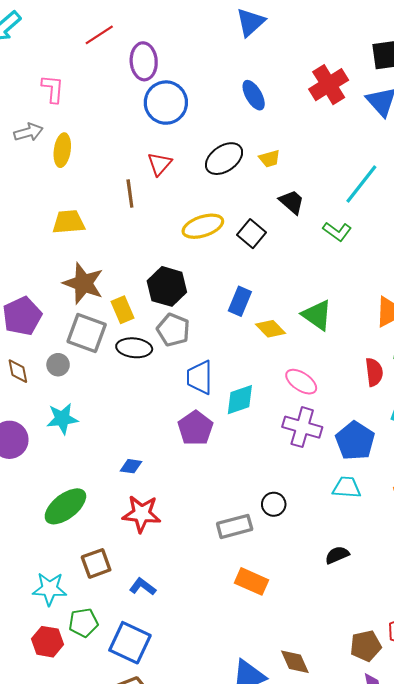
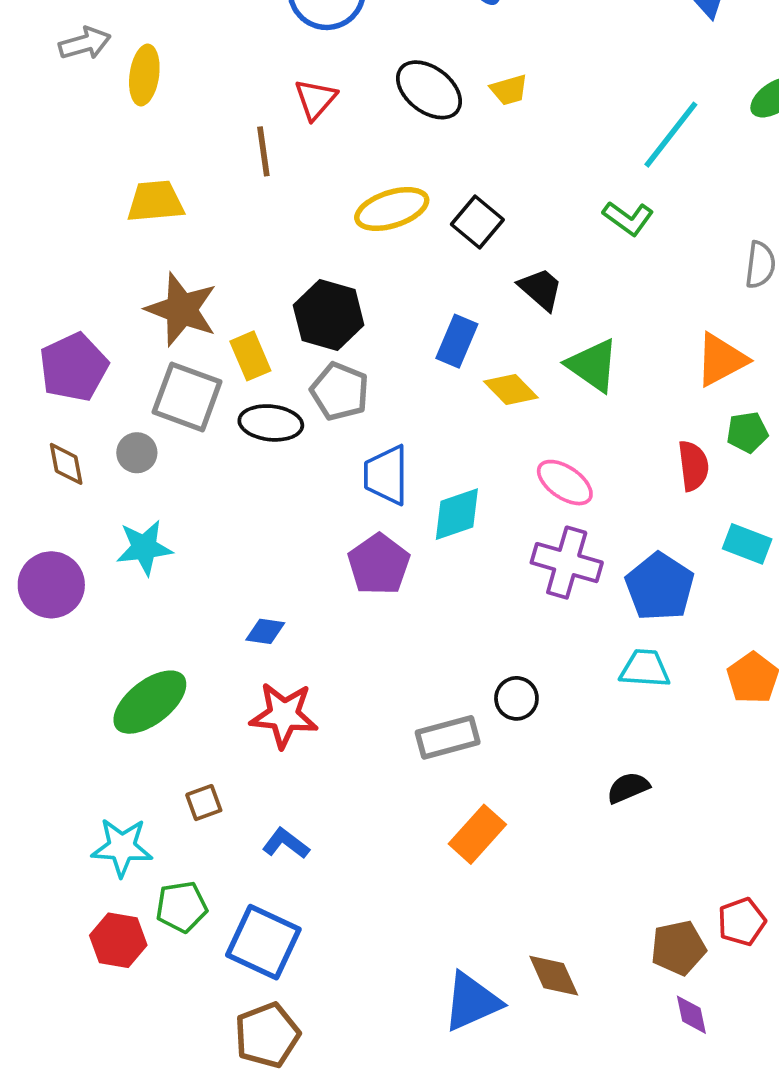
black ellipse: (224, 159) -> (429, 90), turned 72
black trapezoid: (292, 202) -> (541, 289), moved
brown square: (96, 563) -> (204, 803), size x0.7
orange rectangle: (251, 581) -> (477, 834), turned -72

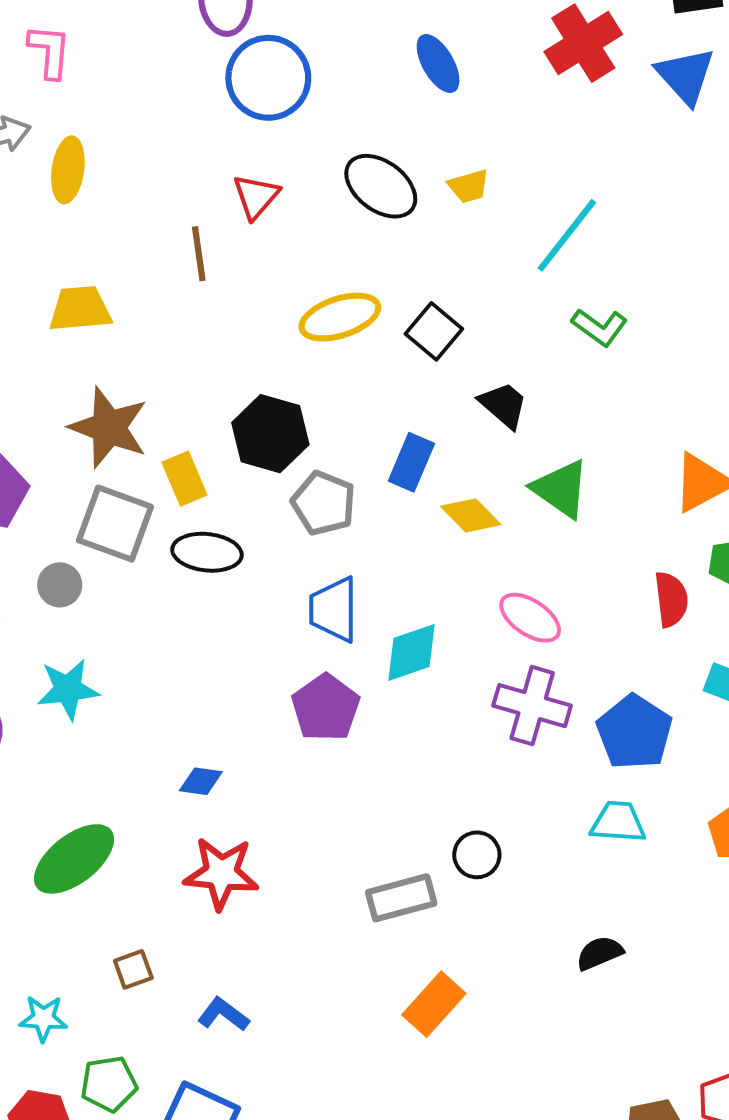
cyan line: (671, 135) -> (567, 235), moved
gray pentagon: (340, 391) -> (324, 503), moved
cyan star: (122, 847) -> (43, 1018), size x0.7

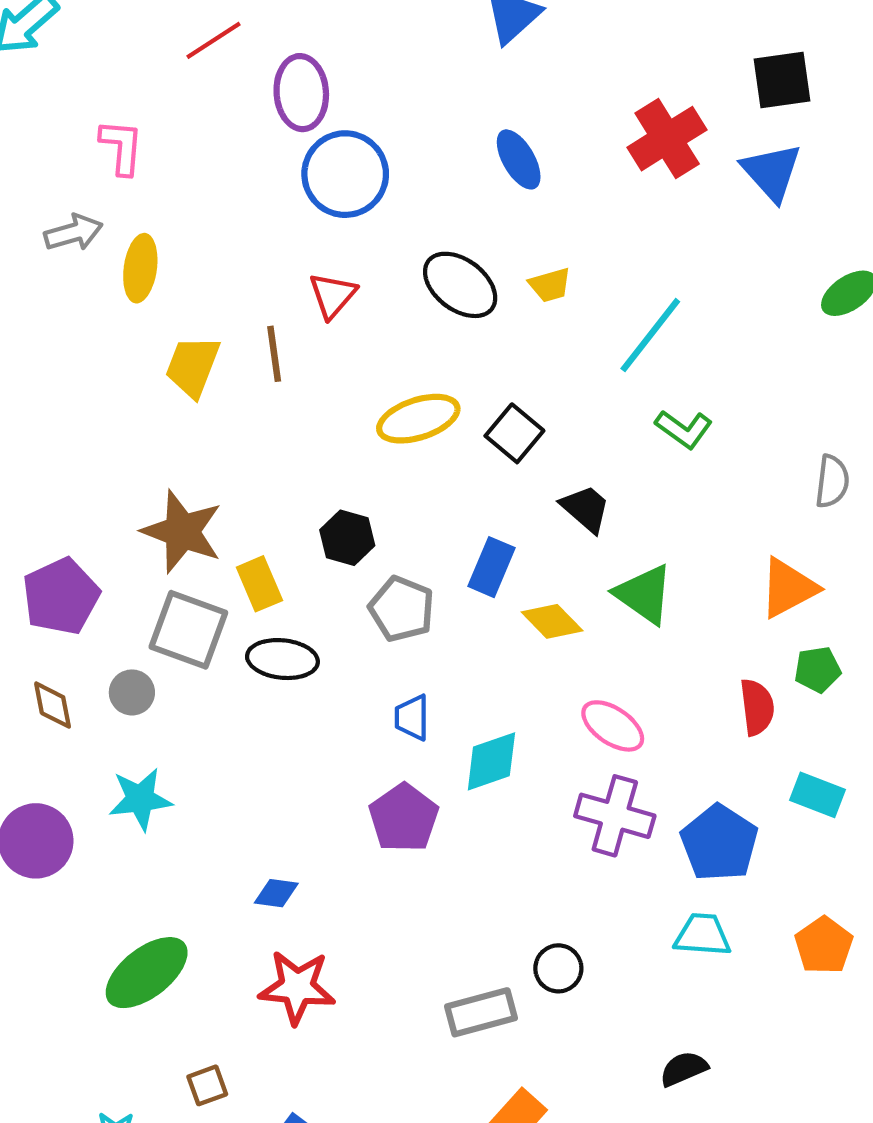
yellow trapezoid: (80, 309) -> (193, 366), moved, turned -64
black hexagon: (270, 434) -> (347, 538), size x0.7
blue trapezoid: (334, 609) -> (412, 718), size x0.7

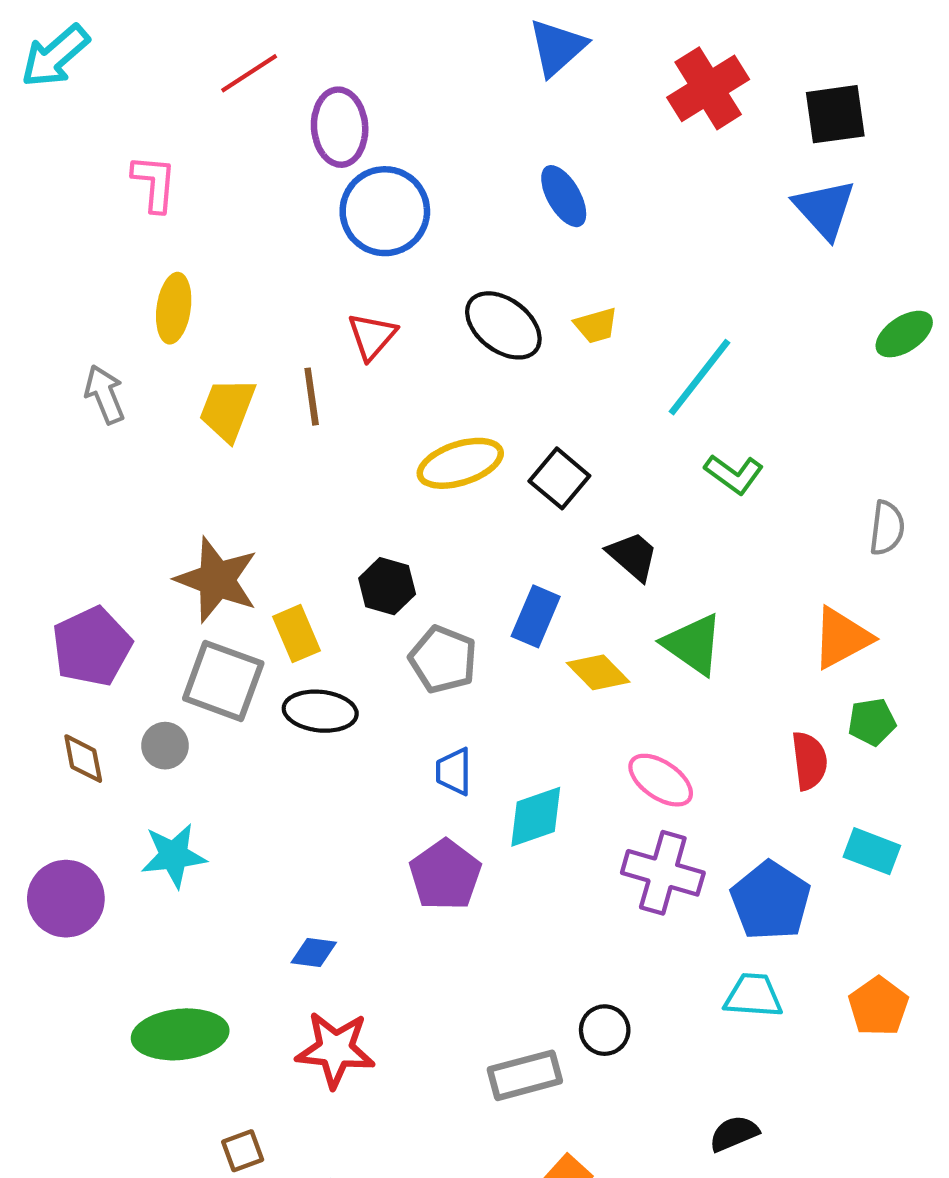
red cross: (667, 139) -> (708, 88), moved
gray arrow: (73, 233) -> (105, 394), moved, turned -96
green ellipse: (147, 973) -> (180, 1034), turned 32

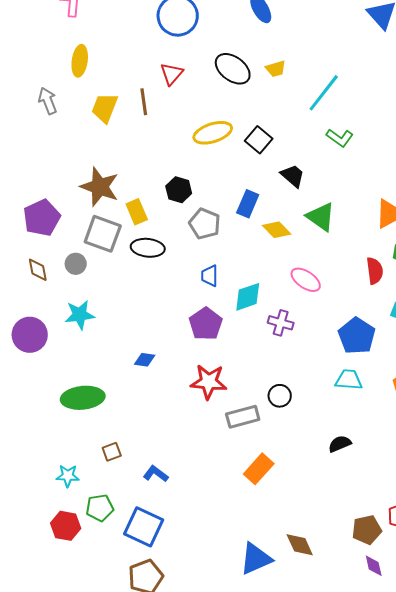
purple cross: (663, 873) -> (281, 323), moved, size x0.7
red star: (335, 1049) -> (209, 382), moved

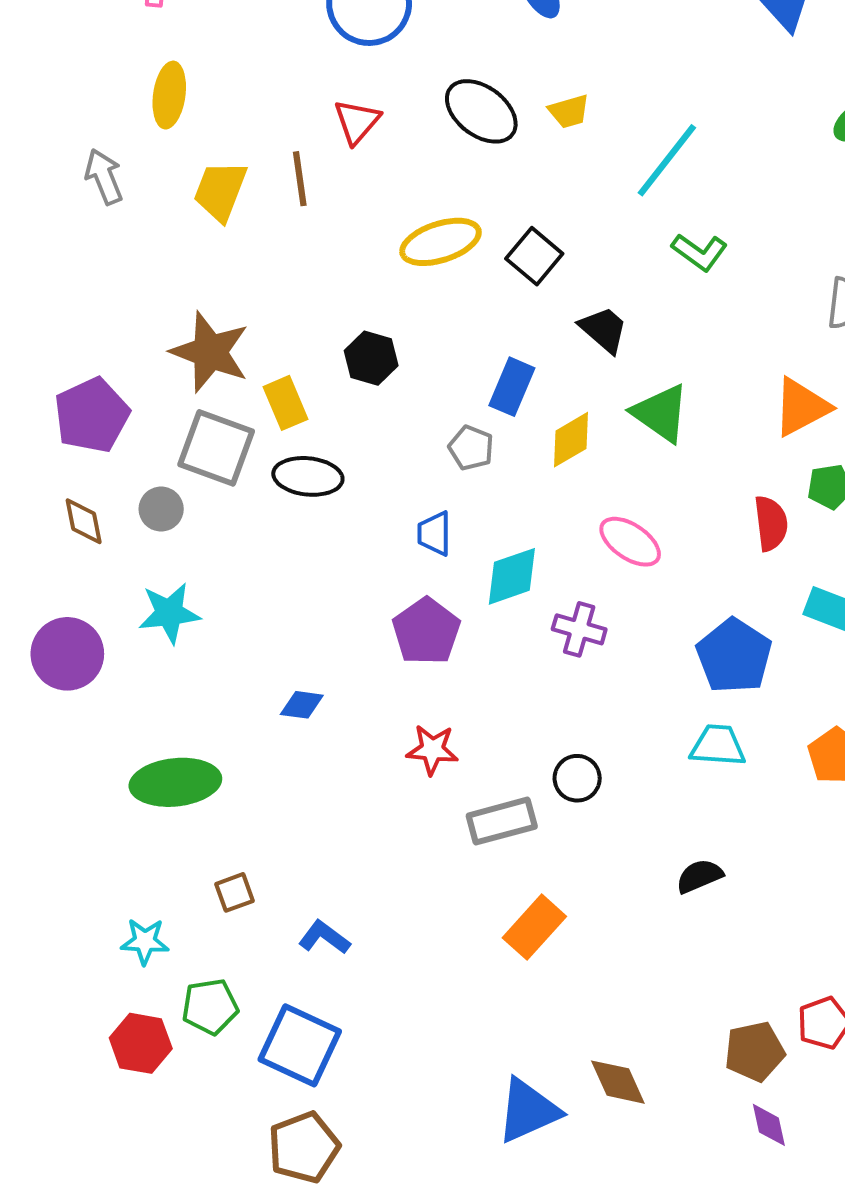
gray pentagon: (205, 224) -> (471, 448), moved, size x0.7
yellow diamond: (277, 230) -> (571, 440), turned -76
red star: (209, 382) -> (432, 750), size x0.7

